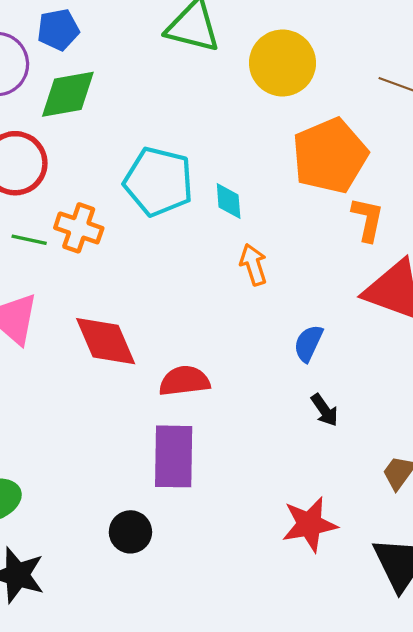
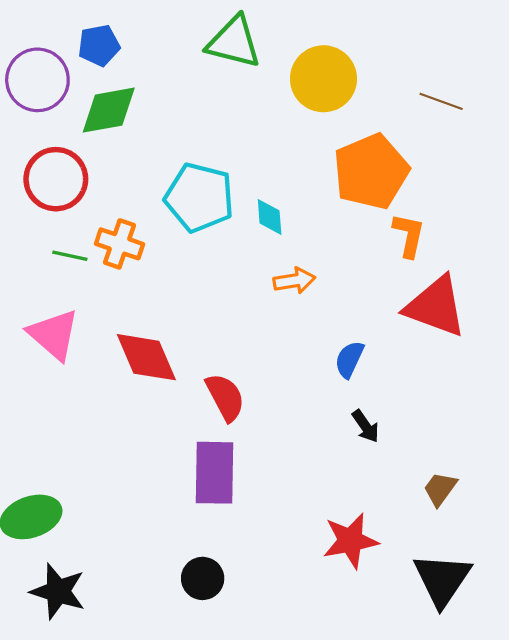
orange arrow: (253, 265) -> (294, 281), turned 99
red semicircle: (184, 381) -> (225, 397), turned 69
black circle: (130, 532) -> (203, 578), moved

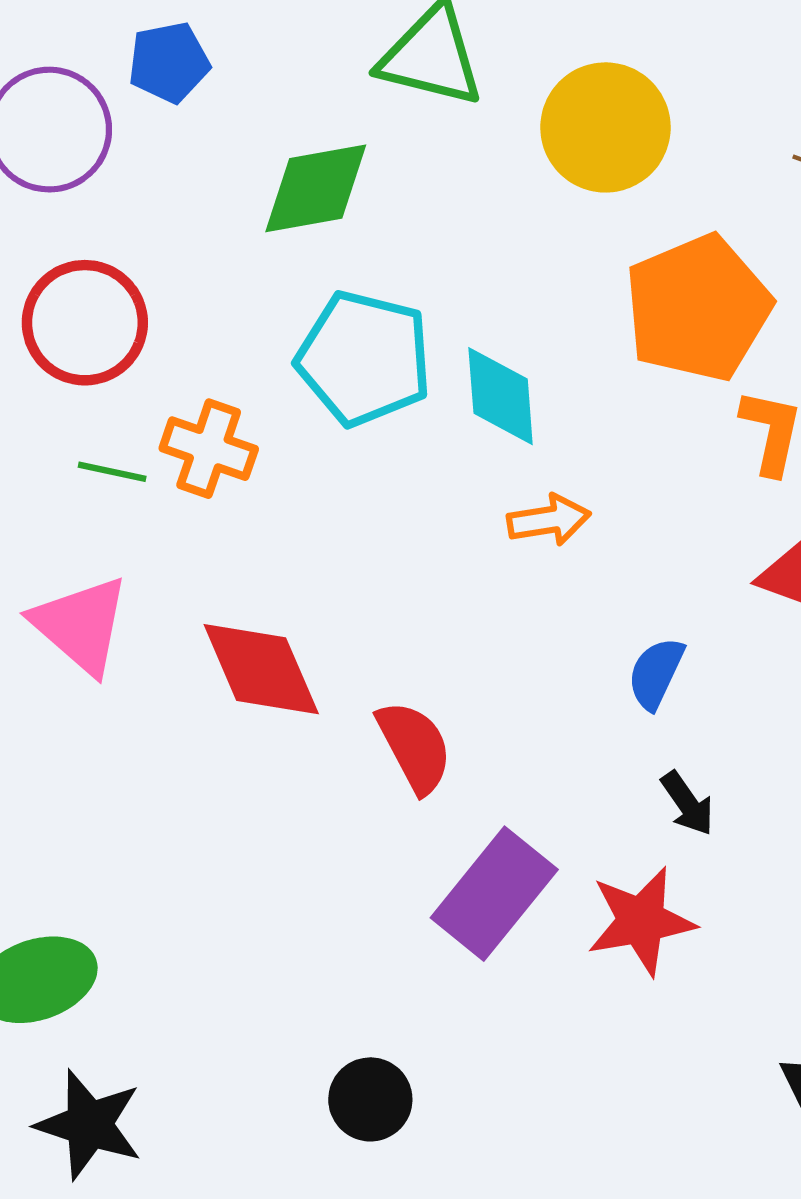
green diamond: (109, 110) -> (316, 188), moved
cyan diamond: (270, 217) -> (501, 396), size x1.4
purple rectangle: (214, 473) -> (494, 894), moved, turned 38
red star: (350, 541) -> (641, 921), moved

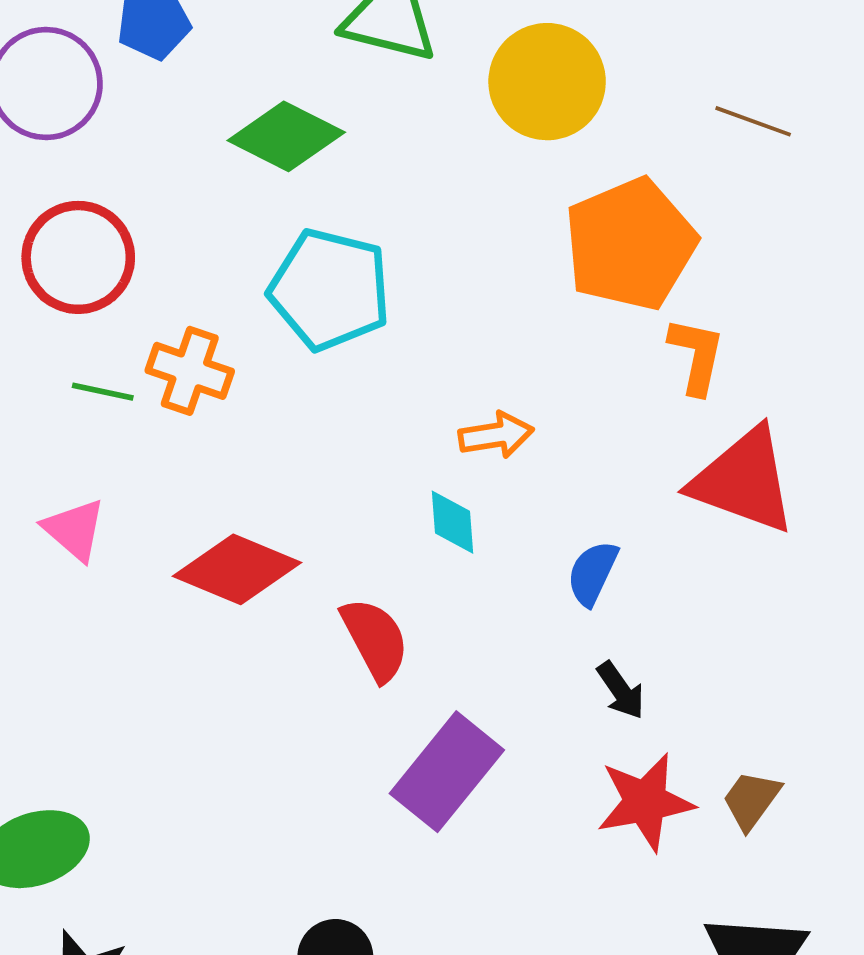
green diamond: (316, 188) -> (286, 136), turned 37
cyan diamond: (501, 396) -> (453, 522), moved, size x0.7
pink triangle: (81, 625) -> (74, 530), size x0.7
red diamond: (261, 669) -> (237, 569), turned -44
red star: (641, 921) -> (645, 802), moved

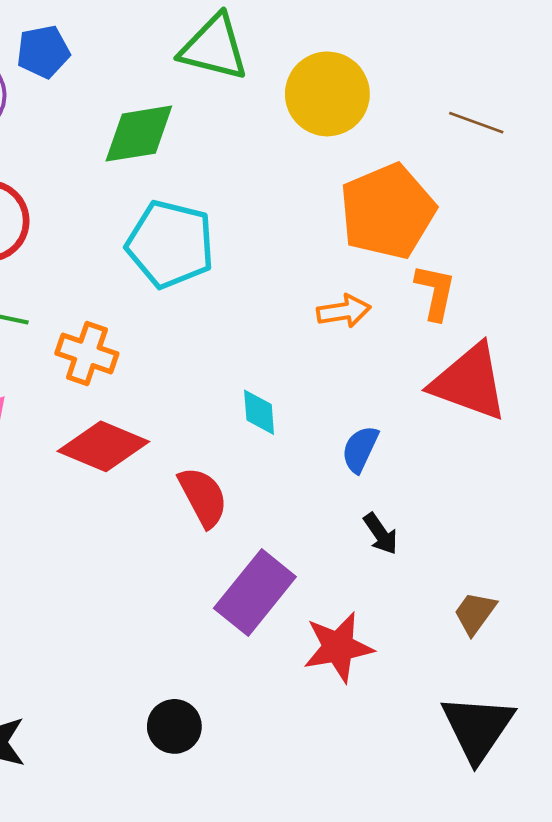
green diamond: (286, 136) -> (139, 134), turned -36
orange cross: (190, 371) -> (87, 353), moved
orange arrow: (496, 435) -> (344, 311), moved
red star: (645, 802) -> (338, 647), moved

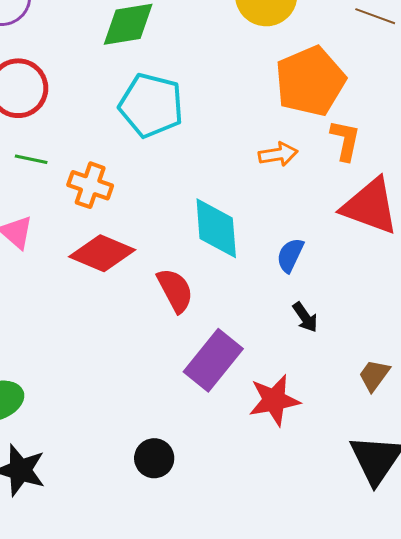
cyan diamond: (259, 412) -> (216, 228), size x1.8

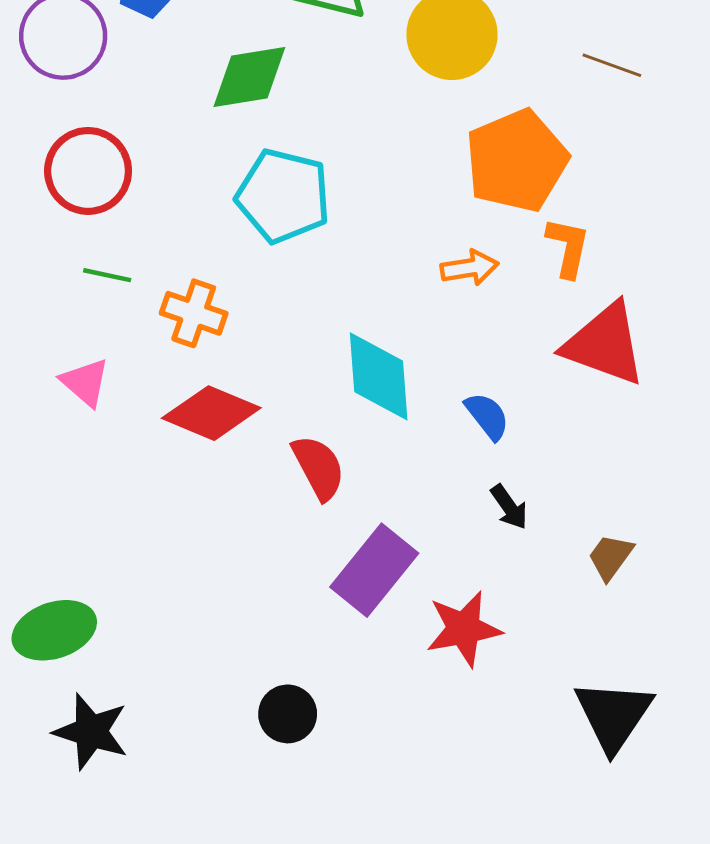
blue semicircle: (290, 255) -> (487, 416), turned 117
brown trapezoid: (374, 375) -> (610, 557), moved

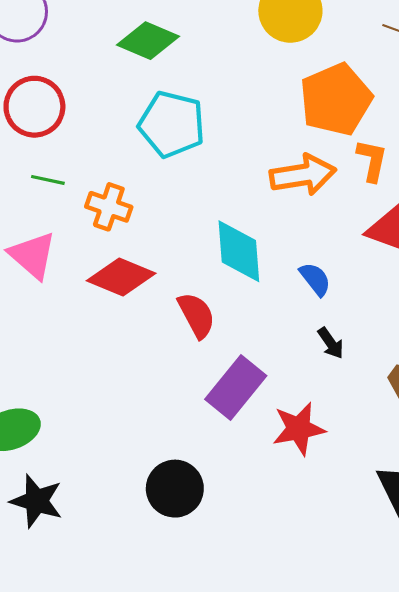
green diamond: (249, 77) -> (148, 41), turned 32
orange arrow: (470, 268) -> (303, 175), size x1.6
pink triangle: (85, 382) -> (32, 255), size x1.4
black circle: (288, 714) -> (175, 489), size x1.4

